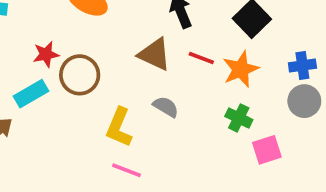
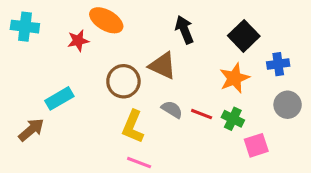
red star: (46, 54) -> (78, 41), moved
red line: (201, 58) -> (202, 114), moved
blue cross: (302, 66) -> (278, 64), moved
brown circle: (80, 75) -> (123, 81), moved

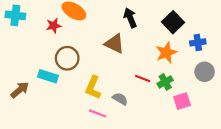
brown circle: (123, 81) -> (67, 58), moved
cyan rectangle: (59, 98) -> (48, 76), moved, turned 48
gray semicircle: (172, 109) -> (120, 99), moved
green cross: (233, 119) -> (165, 82), turned 35

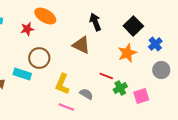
blue cross: (198, 42) -> (155, 44), turned -32
green cross: (165, 82) -> (120, 88), moved

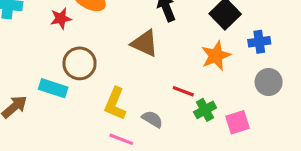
blue cross: (155, 44) -> (259, 42), turned 32

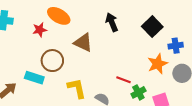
brown triangle: (145, 43) -> (83, 42), moved
orange star: (216, 56) -> (158, 64), moved
yellow L-shape: (115, 104) -> (77, 88), turned 145

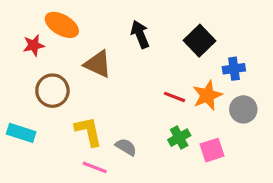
cyan rectangle: (34, 78) -> (21, 133), moved
red line: (124, 80) -> (174, 97), moved

